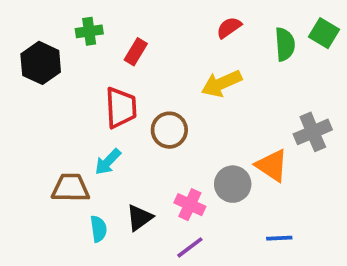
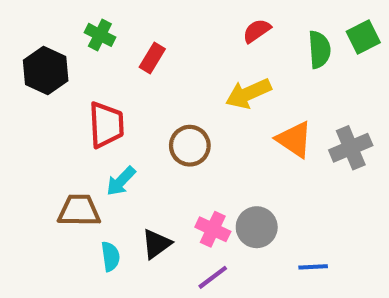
green cross: (89, 31) -> (100, 35), turned 35
green square: (324, 33) -> (363, 37), turned 32
red trapezoid: (121, 108) -> (106, 125), moved
orange triangle: (272, 165) -> (294, 139), moved
gray circle: (233, 184) -> (257, 227), moved

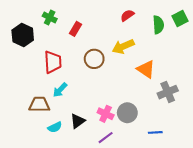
brown circle: (190, 146) -> (94, 59), moved
gray cross: (351, 148) -> (168, 92), moved
cyan semicircle: (110, 256) -> (55, 127), turned 72

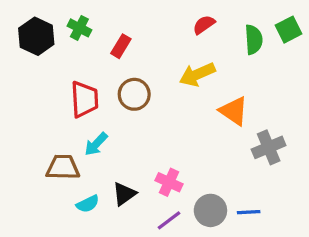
black hexagon: (23, 35) -> (36, 36), moved
brown circle: (94, 59) -> (134, 94), moved
gray circle: (127, 113) -> (210, 210), moved

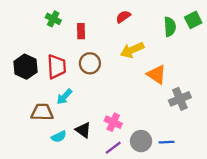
red semicircle: (204, 25) -> (123, 17), moved
black hexagon: (36, 36) -> (25, 67), moved
red rectangle: (121, 46) -> (81, 31), turned -32
black triangle: (124, 194) -> (83, 130), turned -49

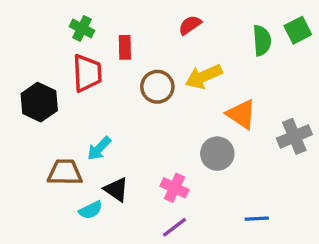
brown circle: (90, 63) -> (157, 87), moved
red trapezoid: (57, 67) -> (87, 73), moved
gray cross: (180, 99) -> (294, 136), moved
black triangle: (83, 130) -> (116, 190), moved
gray circle: (141, 141) -> (217, 154), moved

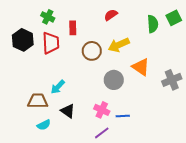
black hexagon: (39, 102) -> (23, 40), moved
gray circle: (217, 154) -> (114, 80), moved
cyan semicircle: (91, 210) -> (44, 125), moved
blue line: (257, 219) -> (123, 116), moved

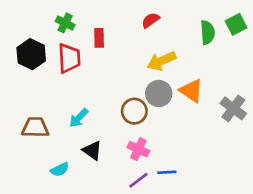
brown circle: (92, 51) -> (134, 111), moved
gray circle: (114, 80) -> (159, 94), moved
gray cross: (172, 80) -> (233, 108), turned -30
brown trapezoid: (38, 101) -> (35, 127), moved
blue line: (123, 116) -> (167, 172), moved

